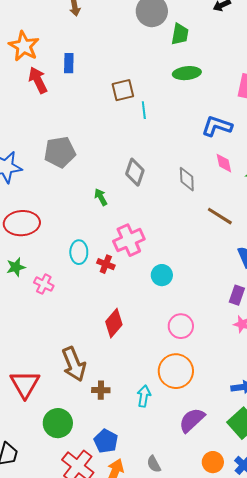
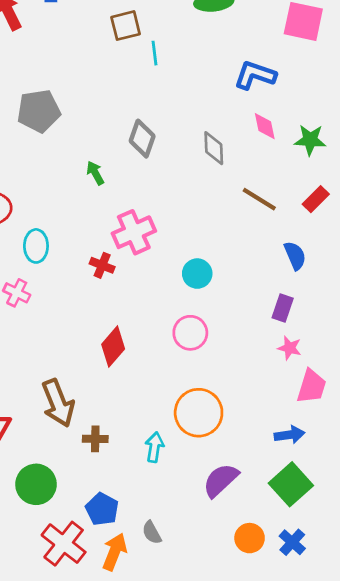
cyan ellipse: (79, 252) -> (36, 246), moved
cyan circle: (162, 275) -> (197, 274), moved
pink circle: (181, 326) -> (190, 333), moved
gray semicircle: (154, 464) -> (152, 533), moved

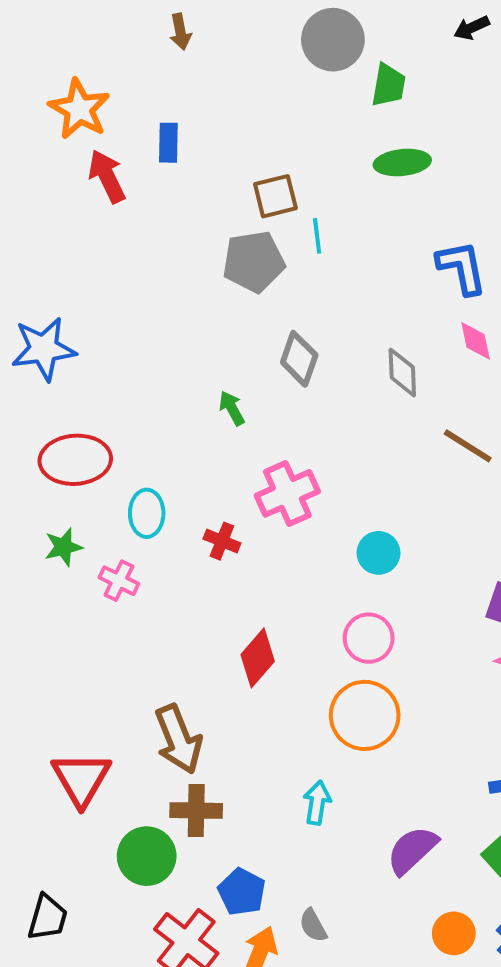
blue L-shape: (255, 75) -> (462, 268), turned 60
gray pentagon: (39, 111) -> (254, 262), moved
red cross: (102, 265) -> (222, 541), moved
orange circle: (199, 413) -> (365, 715), moved
brown cross: (95, 439) -> (196, 811), moved, size x1.4

